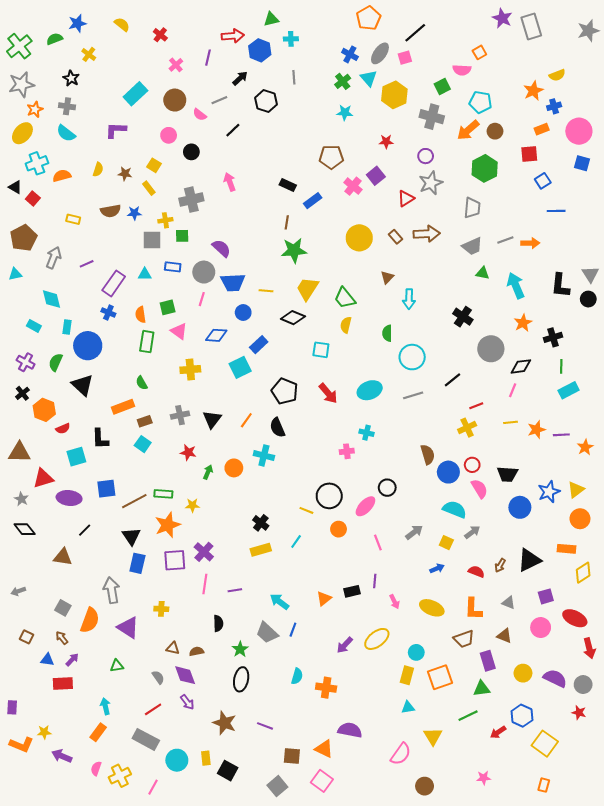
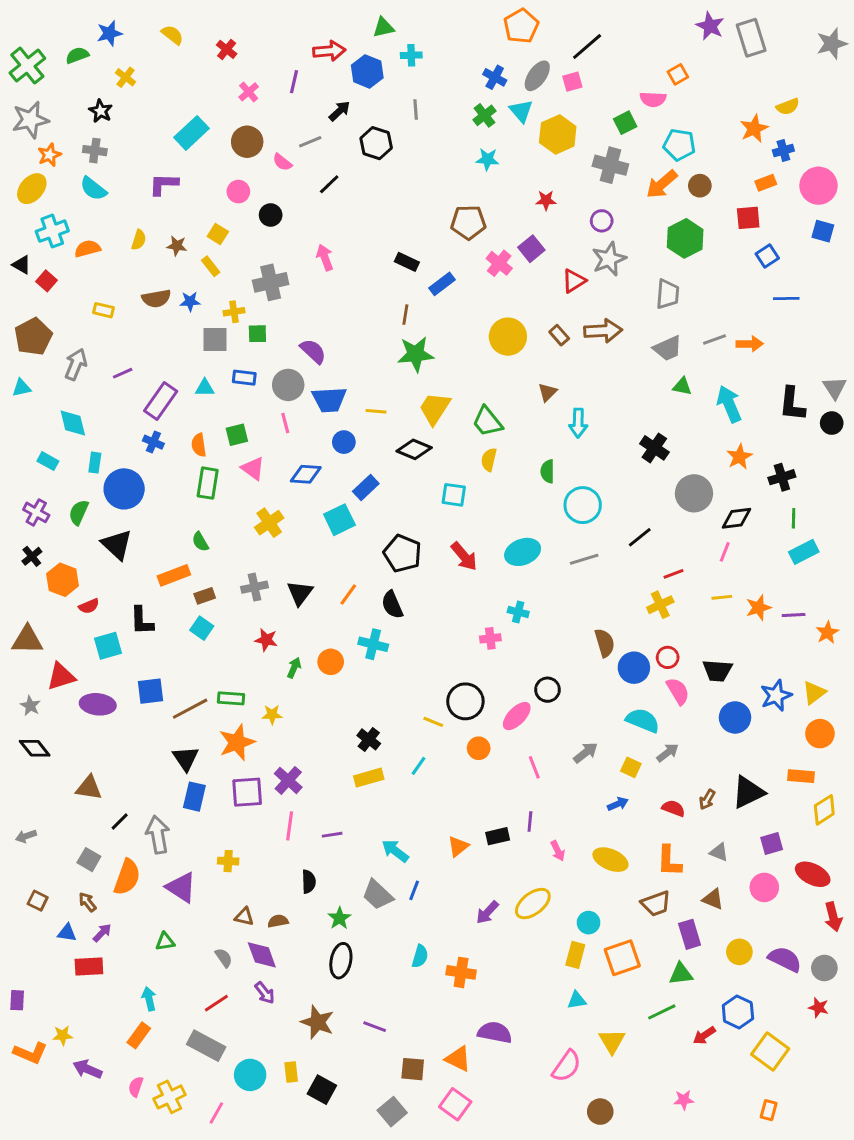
pink line: (202, 299) -> (285, 423), turned -32
yellow cross: (190, 369) -> (269, 523), turned -30
black line: (85, 530) -> (120, 821), moved

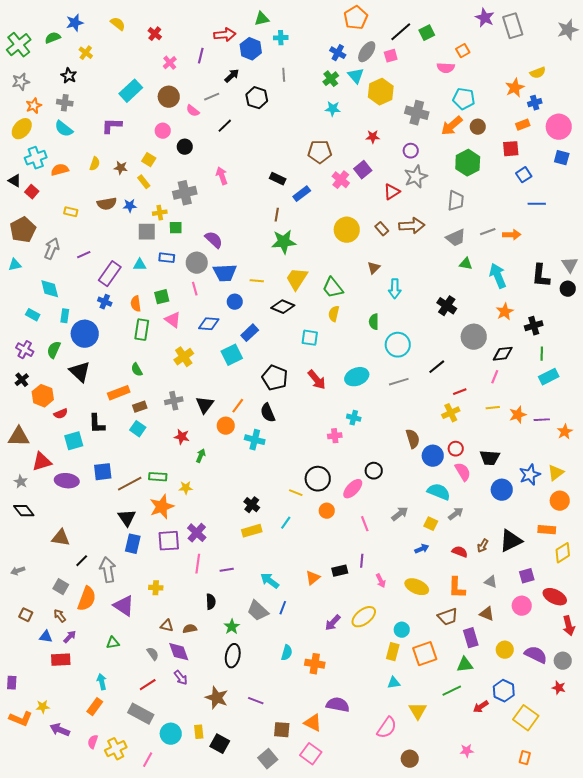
gray star: (30, 120) -> (21, 82), size x0.7
green square: (625, 123) -> (427, 33), moved
orange circle: (331, 662) -> (226, 426), moved

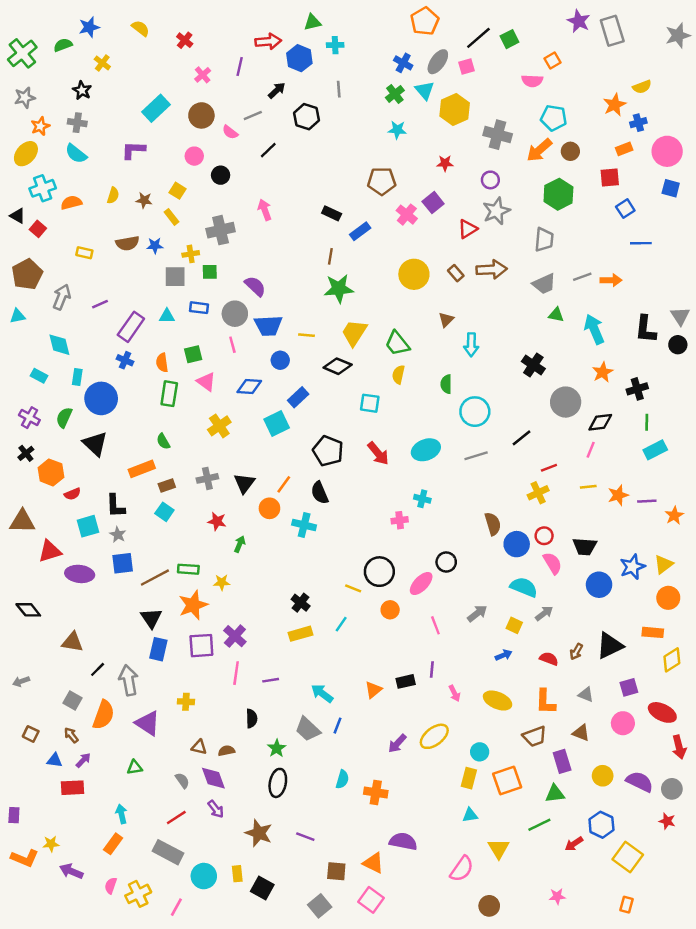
gray star: (21, 482) -> (118, 535), moved

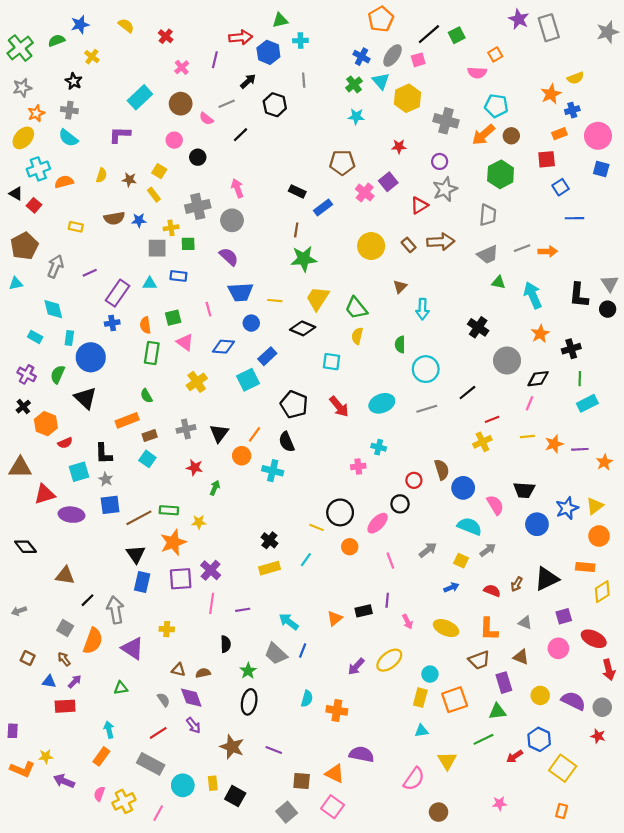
gray circle: (235, 314) -> (232, 220), moved
blue cross: (125, 360) -> (112, 323), turned -32
red circle: (544, 536) -> (414, 480), moved

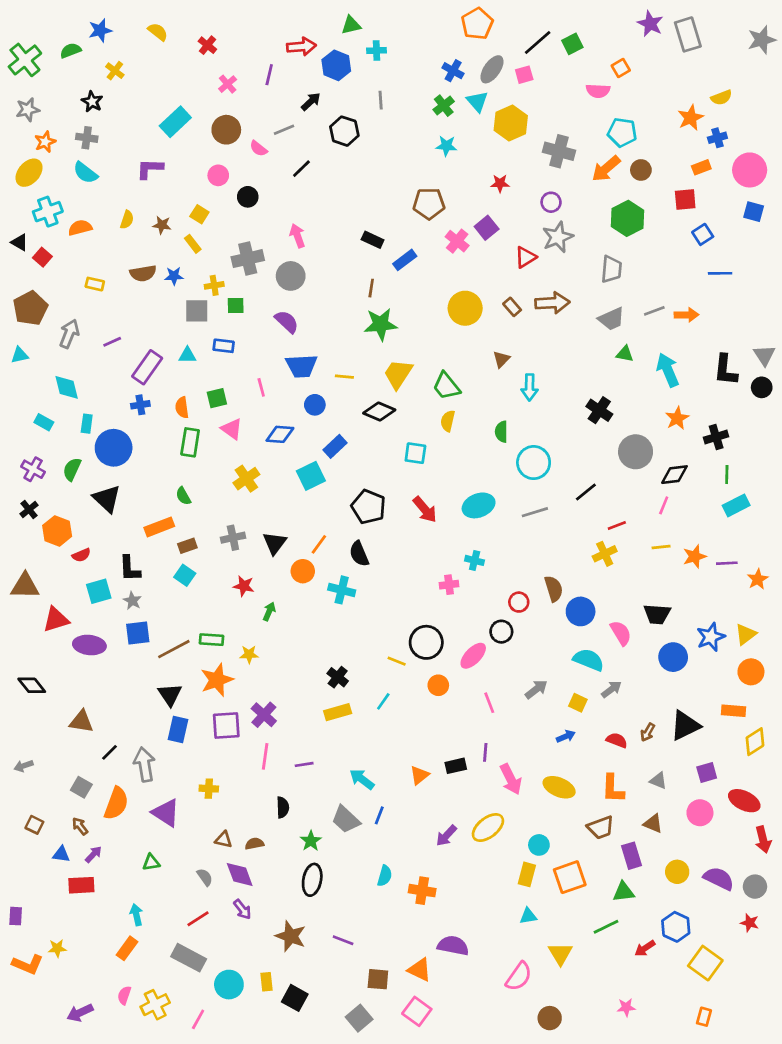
pink arrow: (407, 622) -> (511, 779), size x1.6
purple arrow: (64, 781) -> (80, 1013), moved, turned -48

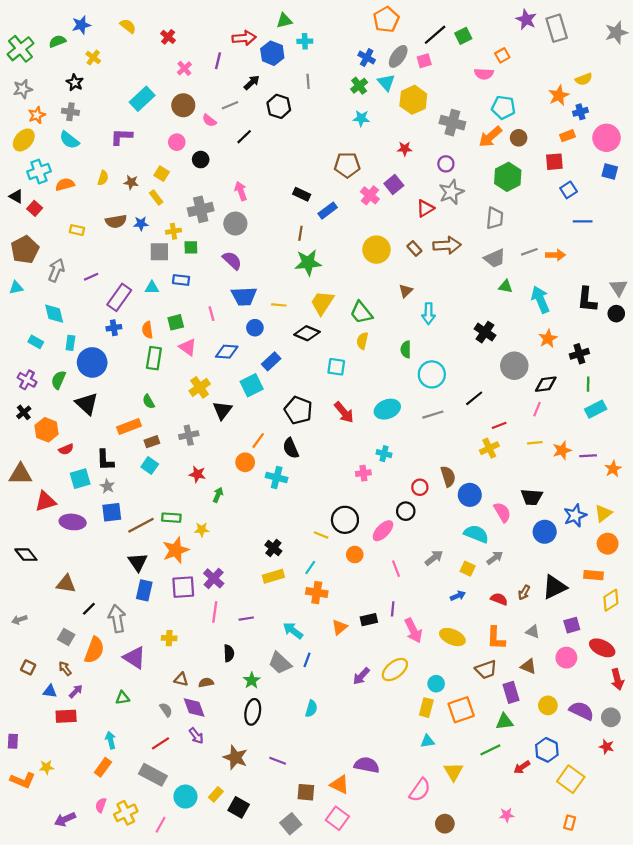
black triangle: (275, 543) -> (222, 410), moved
orange cross: (422, 891) -> (317, 593), moved
yellow rectangle: (267, 982) -> (216, 794), turned 48

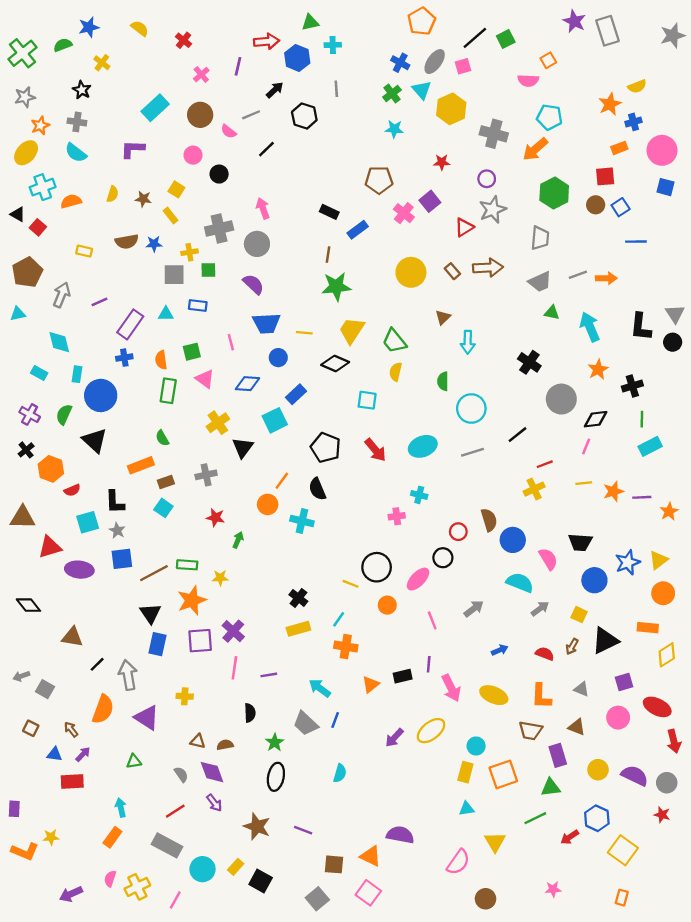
brown circle: (519, 138) -> (596, 205), moved
yellow square: (468, 569) -> (579, 615), moved
gray square: (66, 637) -> (45, 689), moved
brown trapezoid: (486, 670) -> (531, 731), turned 30

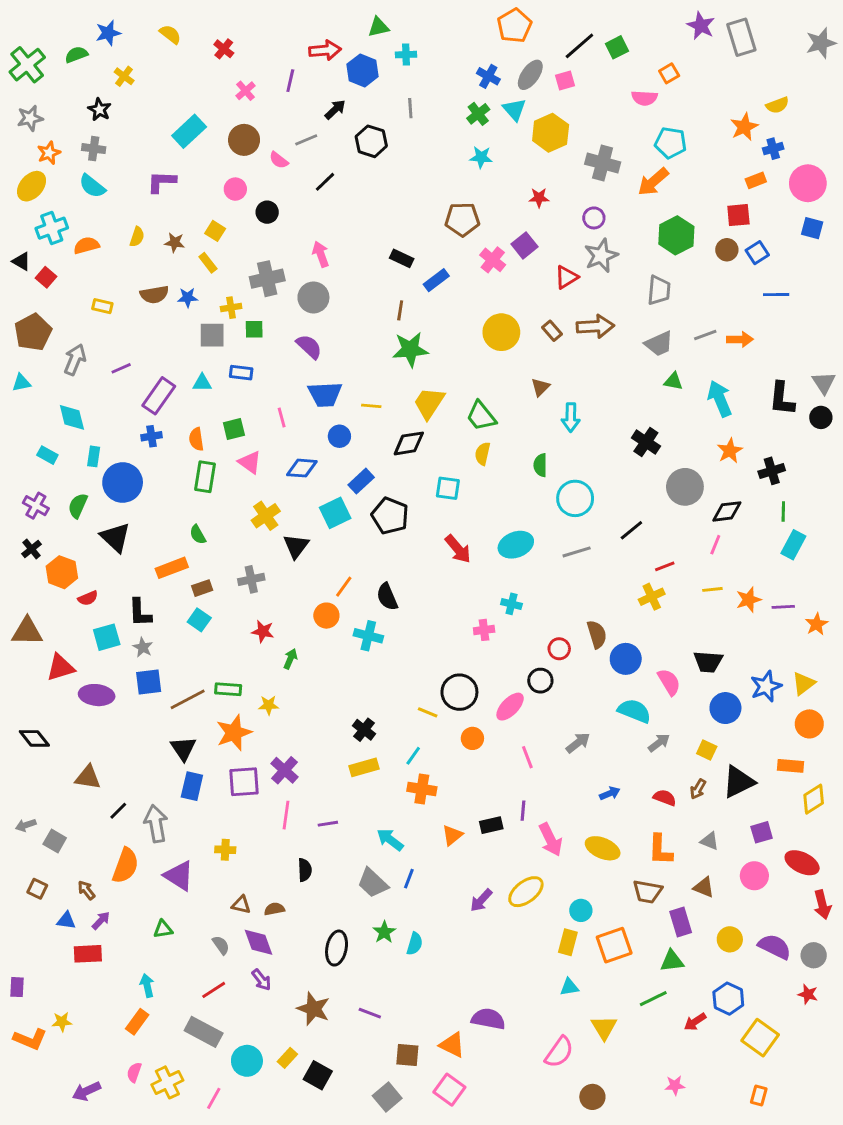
black diamond: (335, 364) -> (409, 443), turned -32
cyan rectangle: (650, 446) -> (793, 545), turned -35
black pentagon: (326, 448) -> (390, 516), moved
green star: (275, 742) -> (384, 932), moved

